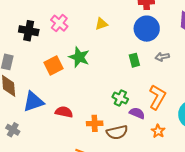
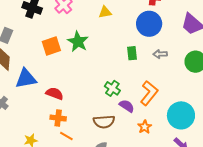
orange cross: (95, 123) -> (58, 118), moved

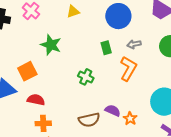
orange square: (51, 46) -> (27, 71), moved
green cross: (112, 88) -> (86, 77), moved
orange L-shape: (149, 93) -> (128, 69), moved
purple semicircle: (127, 106) -> (113, 110), moved

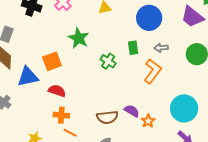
green cross: (86, 77) -> (108, 61), moved

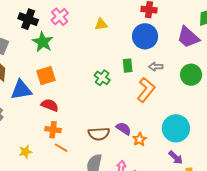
green star: (79, 38) -> (43, 42), moved

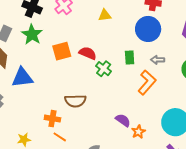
green star: (43, 42) -> (32, 34), moved
orange square: (46, 76) -> (62, 51), moved
red semicircle: (50, 105) -> (88, 53), moved
brown semicircle: (99, 134) -> (75, 101), moved

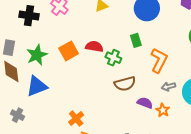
green star: (32, 34) -> (37, 55), moved, turned 30
gray arrow: (158, 60) -> (168, 87), moved
brown semicircle: (75, 101) -> (125, 84), moved
orange cross: (52, 119) -> (76, 119), turned -35

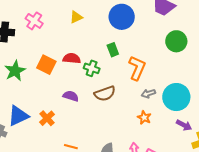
orange square: (69, 51) -> (46, 65), turned -30
blue triangle: (37, 86) -> (18, 116), moved
purple semicircle: (145, 103) -> (71, 96), moved
orange cross: (76, 119) -> (47, 118), moved

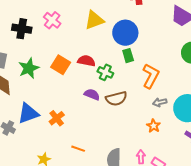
yellow triangle: (76, 17) -> (94, 20), size x1.5
blue circle: (122, 17) -> (125, 33), moved
purple semicircle: (71, 96) -> (92, 94), moved

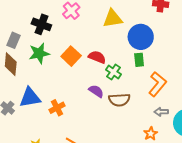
black cross: (22, 29) -> (41, 24), moved

